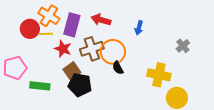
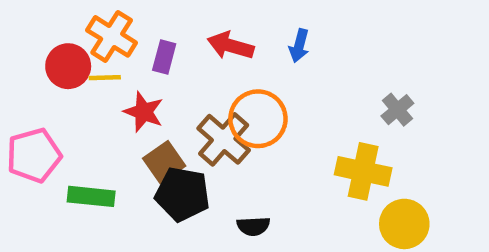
purple rectangle: (72, 25) -> (164, 57), size x0.6
blue arrow: (139, 28) -> (299, 46), moved
gray cross: (183, 46) -> (397, 110), moved
brown cross: (92, 49) -> (224, 139), moved, turned -30
black semicircle: (118, 68) -> (253, 226), moved, turned -64

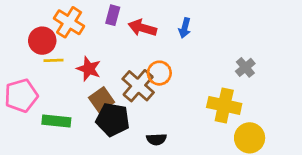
purple rectangle: (164, 57) -> (113, 15), moved
yellow line: (105, 78) -> (54, 60), moved
orange circle: (258, 119) -> (159, 73), size x0.7

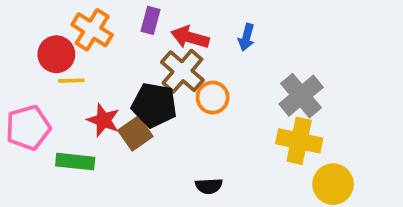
gray cross: (245, 67) -> (301, 96), moved, size x1.6
red star: (89, 69) -> (103, 120), moved
brown cross: (138, 86) -> (182, 71), moved
black pentagon: (113, 120) -> (154, 105), moved

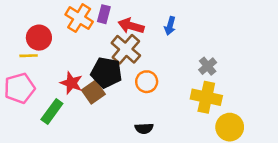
orange cross: (92, 30) -> (79, 18), moved
yellow line: (71, 81) -> (29, 56), moved
gray cross: (301, 96) -> (208, 66), size x0.6
orange circle: (213, 98) -> (147, 82), moved
green rectangle: (75, 162) -> (52, 112), turned -60

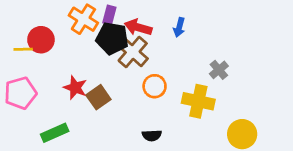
yellow line: (29, 56) -> (23, 49), moved
black pentagon: (106, 73) -> (112, 38), moved
yellow cross: (206, 97) -> (198, 101), moved
green rectangle: (52, 112) -> (55, 133), moved, turned 30

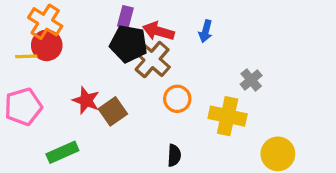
orange cross: (83, 19) -> (45, 22), moved
black semicircle: (152, 135) -> (174, 155), turned -84

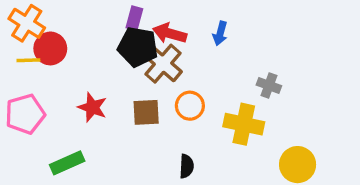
orange cross: (45, 22) -> (27, 23), moved
gray cross: (251, 80) -> (269, 85), turned -30
brown square: (113, 111) -> (146, 112), moved, turned 32

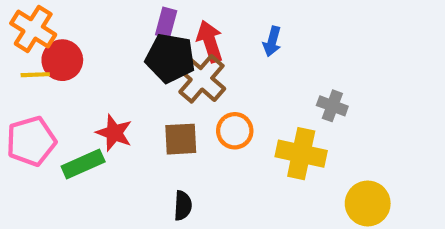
red arrow: (170, 33) -> (210, 41), turned 56
green rectangle: (67, 163) -> (83, 164), moved
black semicircle: (187, 166) -> (183, 206), moved

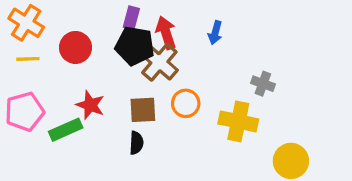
red circle: (62, 60) -> (76, 47), moved
black semicircle: (183, 206) -> (136, 143), moved

